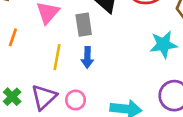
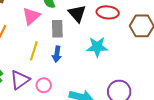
cyan star: (163, 45) -> (97, 47), moved

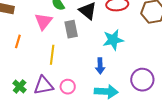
blue arrow: (57, 54) -> (100, 66), moved
purple triangle: (20, 80) -> (44, 86), turned 35

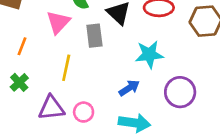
blue arrow: (100, 66) -> (129, 88), turned -126
purple circle: (142, 80) -> (180, 92), moved
green cross: (20, 86) -> (19, 82), moved

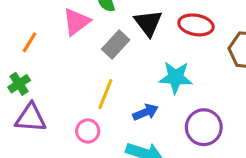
gray rectangle: (94, 36) -> (116, 45), turned 40
yellow line: (66, 68) -> (105, 94), moved
purple triangle: (51, 108) -> (31, 118), moved

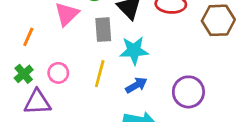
gray rectangle: (116, 45) -> (103, 30), turned -40
cyan star: (176, 77) -> (134, 51), moved
pink circle: (88, 131) -> (58, 73), moved

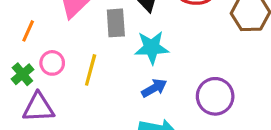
pink circle: (58, 73) -> (52, 63), moved
yellow line: (100, 74) -> (91, 70), moved

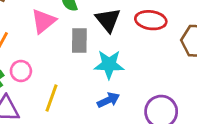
yellow line: (91, 70) -> (52, 98), moved

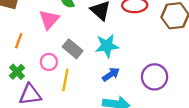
gray rectangle: (79, 40) -> (73, 49), moved, turned -42
pink circle: (21, 71) -> (49, 62), moved

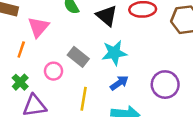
pink triangle: (49, 20) -> (38, 27), moved
yellow line: (65, 80) -> (84, 99), moved

